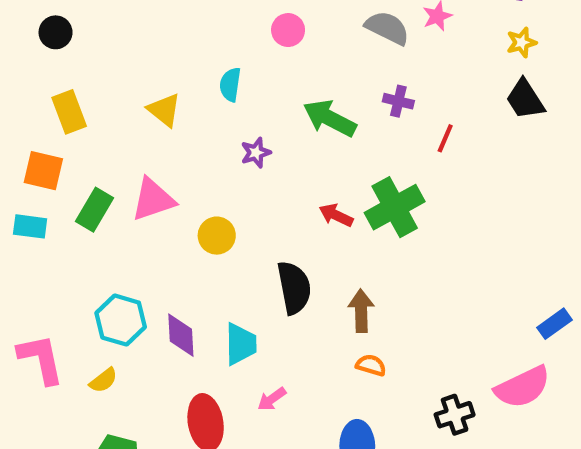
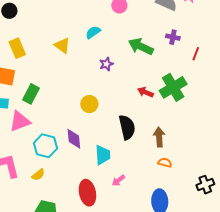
cyan semicircle: (230, 85) -> (93, 32), turned 49
pink triangle: (153, 199) -> (20, 121), moved
purple diamond: (181, 335) -> (74, 139), moved

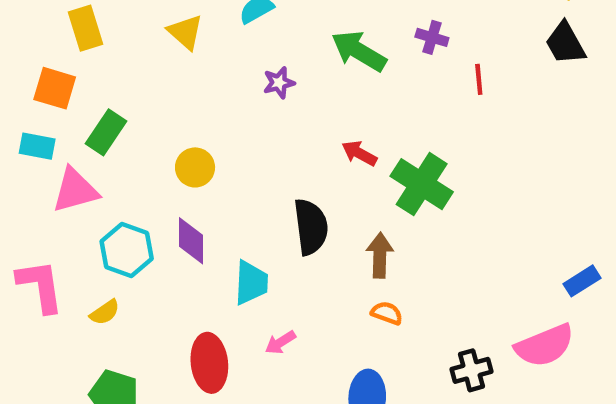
red line: (196, 54) -> (479, 79), turned -32
green cross: (173, 87) -> (422, 184), moved, turned -32
yellow circle: (89, 104) -> (195, 167), moved

